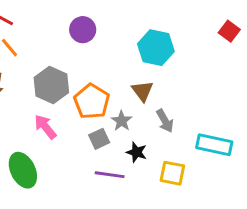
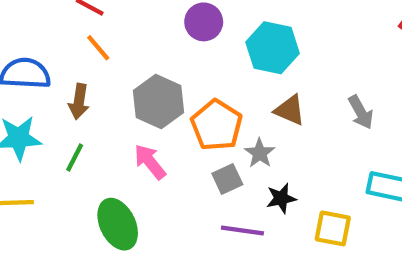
cyan hexagon: (156, 48) -> (273, 48), moved
brown triangle: (142, 91) -> (290, 110), turned -30
gray arrow: (165, 121) -> (361, 112), moved
black star: (137, 152) -> (281, 198), turned -30

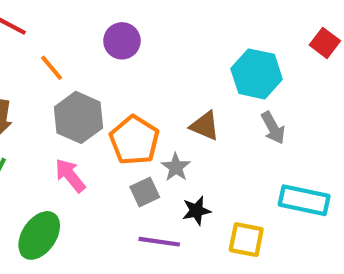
orange line: (98, 48) -> (52, 68), moved
cyan hexagon: (273, 48) -> (257, 74), moved
green ellipse: (118, 224) -> (39, 235), turned 60

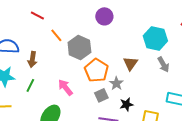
purple circle: (122, 41) -> (104, 16), moved
gray hexagon: (78, 117) -> (79, 47), moved
brown triangle: (205, 126) -> (130, 63), turned 42

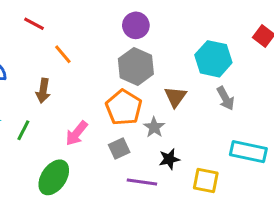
gray hexagon: (79, 47) -> (136, 66), moved
brown arrow: (32, 59) -> (43, 91), moved
pink arrow: (65, 87) -> (77, 133), turned -102
gray square: (101, 95) -> (119, 149), moved

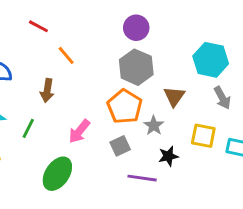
yellow square: (206, 180) -> (203, 136), moved

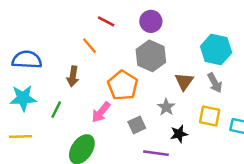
red line: (38, 26) -> (106, 21), moved
gray arrow: (222, 98) -> (215, 83), moved
orange pentagon: (125, 107) -> (123, 85), moved

